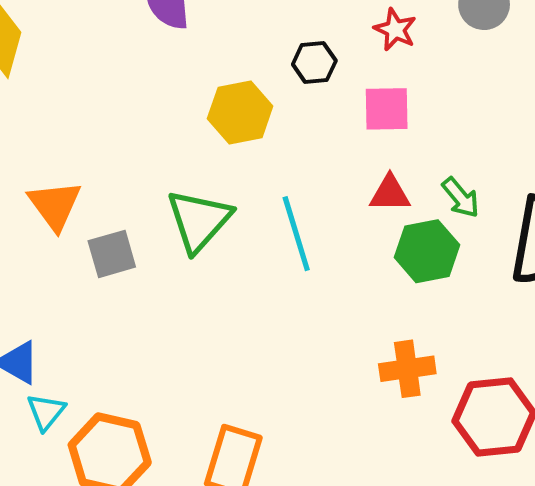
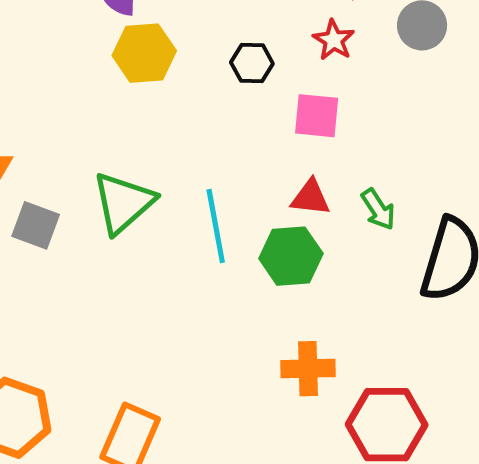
yellow hexagon: (240, 112) -> (144, 53), moved
green hexagon: (427, 251) -> (291, 256), moved
gray square: (112, 254) -> (36, 225), turned 30

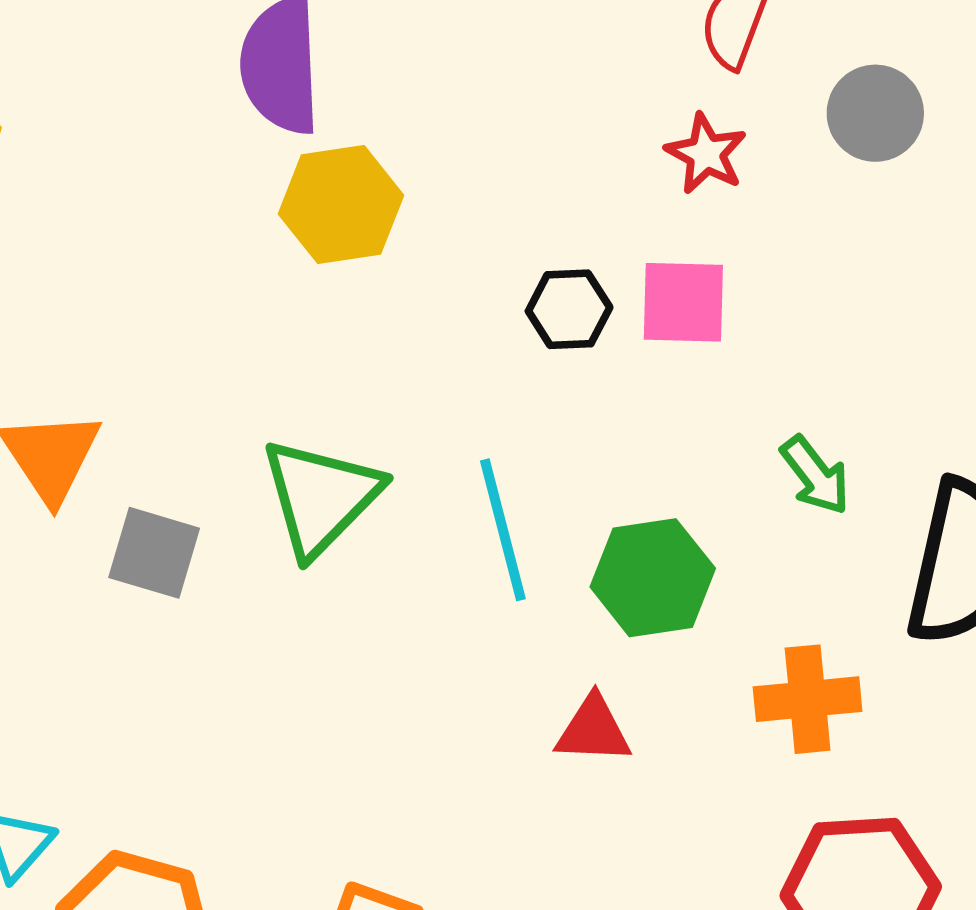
black hexagon: (252, 63) -> (569, 309), moved
red triangle: (310, 198) -> (593, 730), moved
orange cross: (308, 369) -> (808, 699), moved

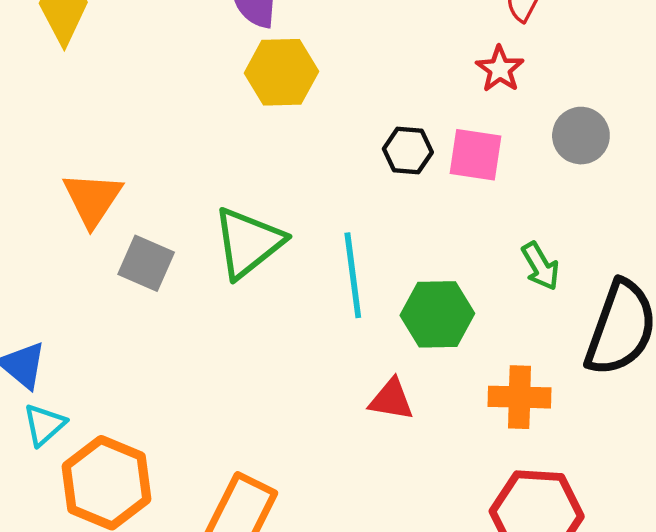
gray circle: (875, 113) -> (581, 136), moved

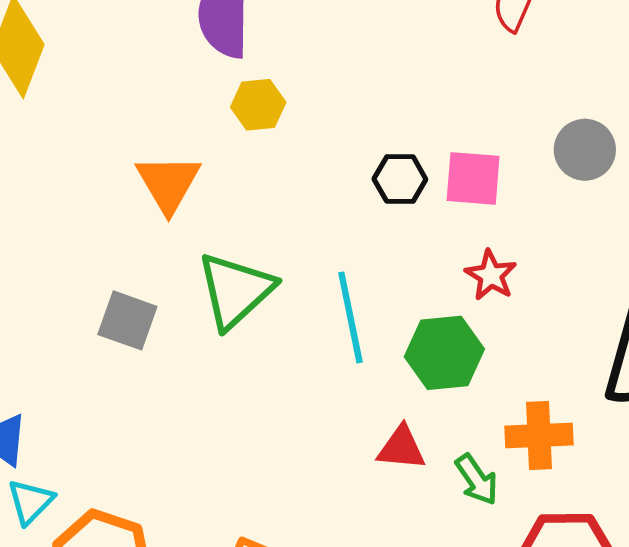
red star: (500, 69) -> (491, 275), moved
yellow hexagon: (281, 72) -> (258, 105), size x0.7
orange triangle: (92, 199) -> (168, 183), moved
green arrow: (540, 266) -> (477, 480), moved

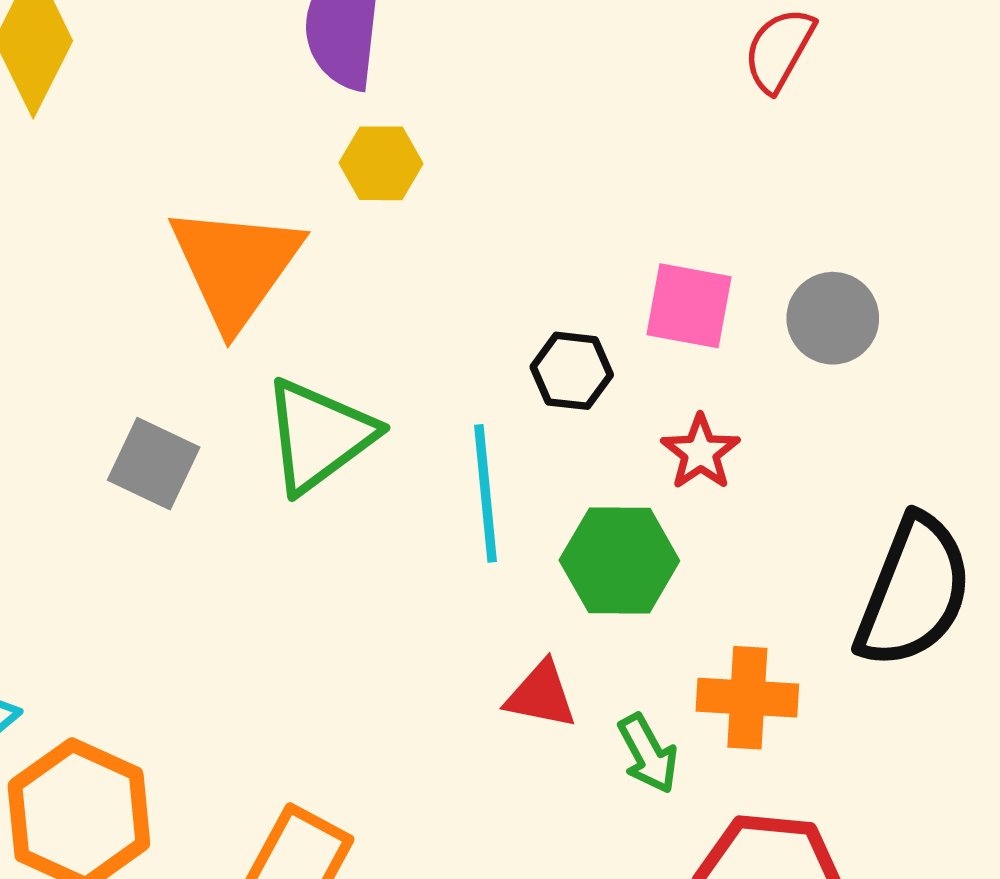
gray circle: (585, 150) -> (833, 318), moved
black hexagon: (400, 179) -> (572, 371), moved
orange triangle: (168, 183) -> (235, 266), size x1.4

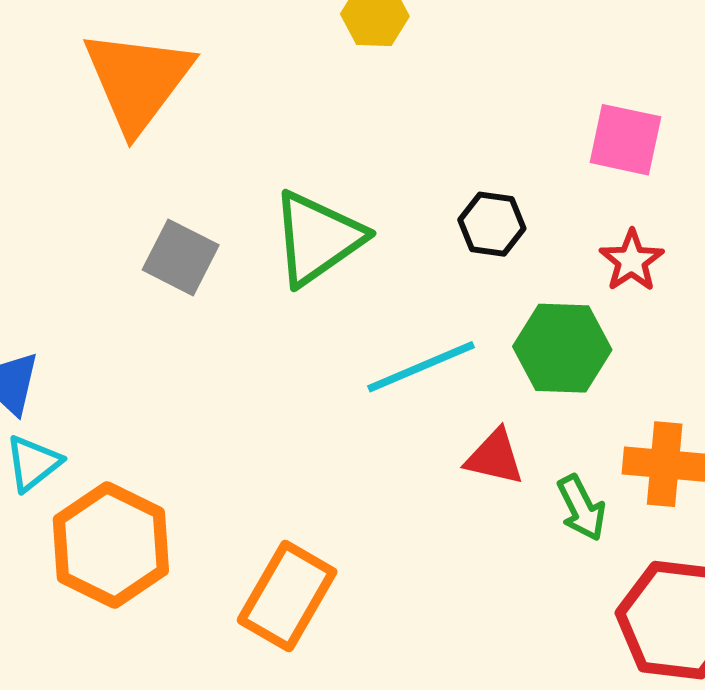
orange triangle: (235, 266) -> (138, 80), moved
black hexagon: (572, 371) -> (492, 224), moved
cyan line: (485, 493) -> (421, 367), moved, turned 71

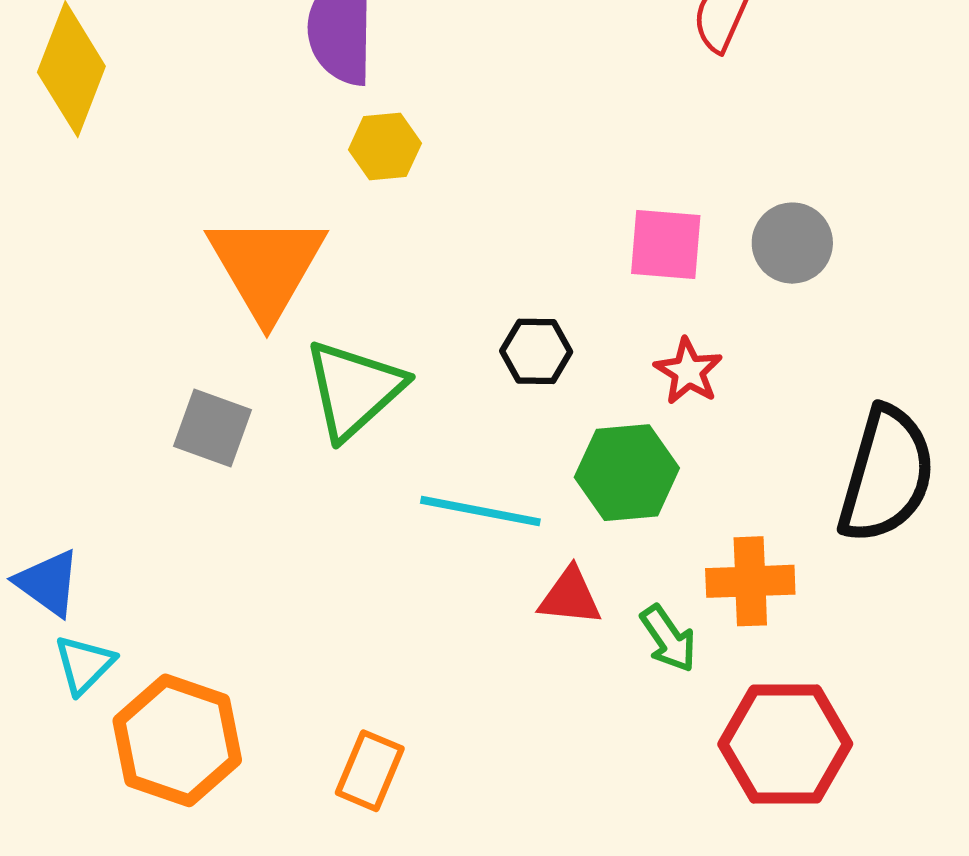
orange triangle: (138, 80) -> (267, 266), moved
cyan line: (421, 367) -> (480, 511), turned 41
orange rectangle: (287, 596) -> (370, 771), size x0.7

